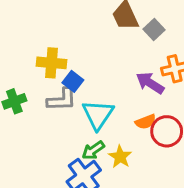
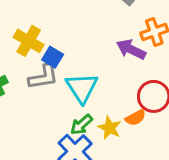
yellow cross: (51, 63) -> (29, 41), turned 32
orange semicircle: (146, 122) -> (136, 118), moved

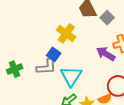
yellow cross: (29, 41) -> (66, 33), moved

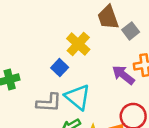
gray L-shape: (46, 67) -> (49, 103), moved
cyan triangle: (71, 76) -> (78, 97), turned -30

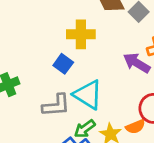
yellow cross: (78, 44) -> (81, 34), turned -35

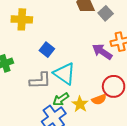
yellow cross: (81, 34) -> (22, 19), moved

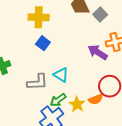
yellow cross: (22, 19) -> (39, 17), moved
blue square: (47, 50) -> (43, 43), moved
cyan triangle: (64, 74) -> (61, 75), size x0.7

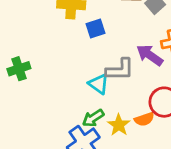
blue square: (43, 43) -> (96, 28), moved, turned 32
gray L-shape: (37, 82) -> (120, 70), moved

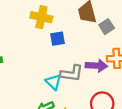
purple arrow: (150, 55) -> (96, 66), turned 140

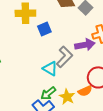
gray L-shape: (72, 73) -> (64, 57), turned -40

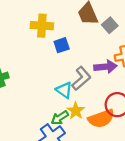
orange semicircle: (85, 91) -> (101, 119), size x1.6
yellow star: (67, 97) -> (76, 111), moved

